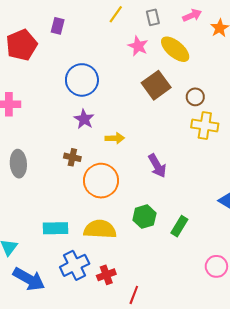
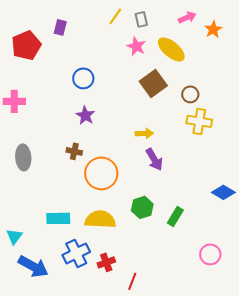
gray rectangle: (153, 17) -> (141, 19), moved
blue circle: (82, 80) -> (83, 78), size x0.7
yellow arrow: (115, 138) -> (144, 133), moved

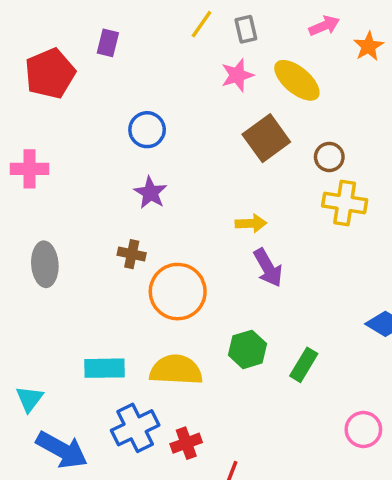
pink star: (136, 46) -> (237, 75), turned 30

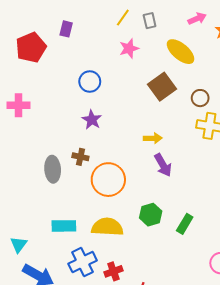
pink star: (237, 75) -> (129, 48), moved
gray ellipse: (45, 264) -> (53, 169), moved

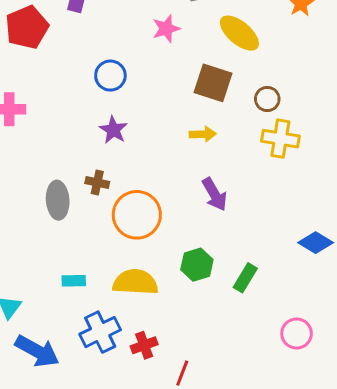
brown square: (162, 87) -> (213, 83), turned -36
yellow arrow: (153, 138) -> (203, 134), moved
cyan rectangle: (64, 226) -> (74, 281), size x0.7

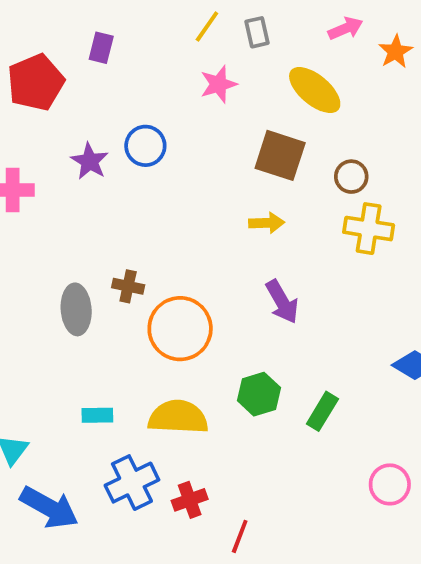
purple star: (113, 130) -> (90, 161), moved

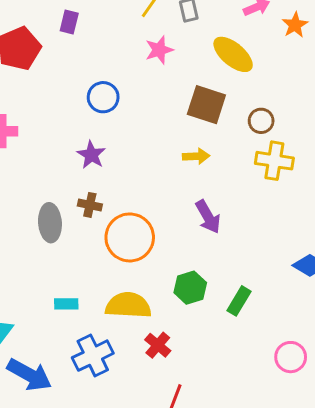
purple star: (90, 161) -> (91, 155), moved
red cross: (190, 500) -> (158, 345), moved, turned -30

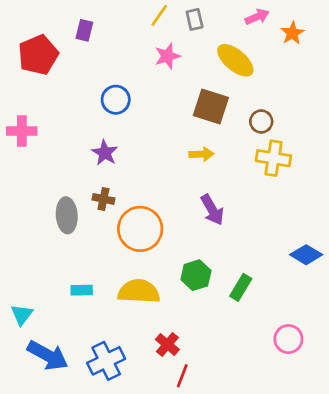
red cross: (158, 345) -> (167, 345), moved
blue cross: (93, 356) -> (106, 361), moved

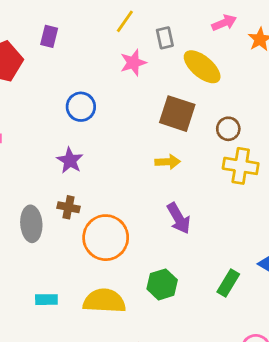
gray rectangle: (195, 19) -> (165, 38), moved
green rectangle: (241, 287) -> (228, 283), moved

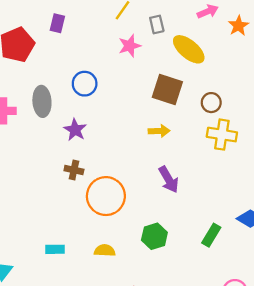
gray ellipse: (31, 224) -> (42, 101), moved
yellow semicircle: (104, 301) -> (105, 251), size x0.6

